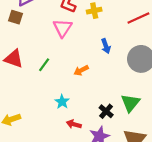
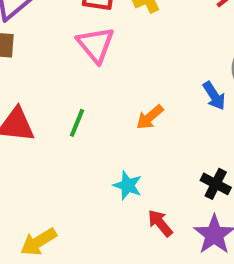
blue arrow: (106, 46) -> (214, 96), moved
red arrow: (74, 124) -> (160, 223), turned 48

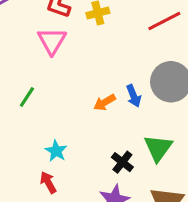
orange arrow: (150, 117) -> (105, 102), moved
red arrow: (160, 223) -> (48, 182), moved

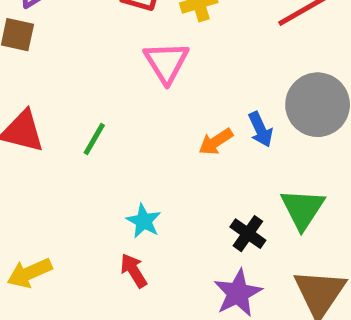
pink triangle: (52, 41) -> (166, 62), moved

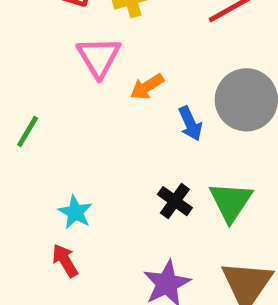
orange arrow: (216, 142) -> (147, 87), moved
black cross: (248, 234) -> (175, 201), moved

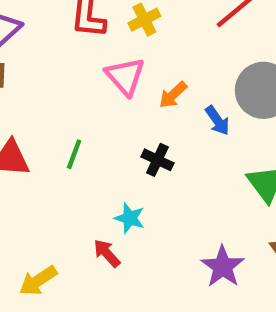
black cross: (175, 201) -> (157, 160), moved
red arrow: (65, 261) -> (107, 253), moved

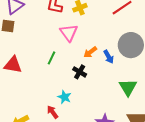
orange arrow: (173, 95) -> (90, 52), moved
green line: (74, 154) -> (52, 58), moved

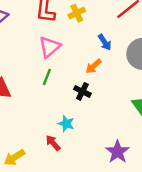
pink triangle: (69, 33) -> (50, 47), moved, turned 30
blue arrow: (109, 57) -> (105, 42), moved

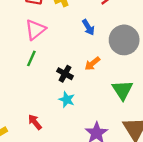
orange arrow: (93, 66) -> (92, 64), moved
cyan star: (66, 124) -> (67, 100), moved

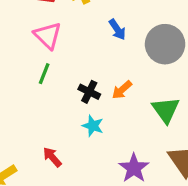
pink triangle: (35, 30) -> (48, 35), turned -35
orange arrow: (92, 64) -> (122, 90), moved

